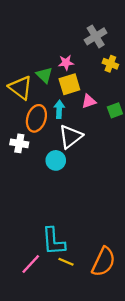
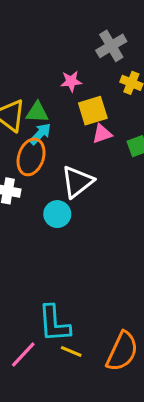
green triangle: (44, 75) -> (37, 112), moved, turned -42
yellow square: (69, 84) -> (93, 111), moved
cyan arrow: (59, 109) -> (40, 134), moved, turned 42

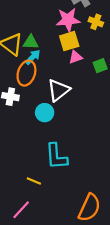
pink star: (71, 81) -> (68, 20), moved, size x1.6
cyan L-shape: (54, 324) -> (56, 156), moved
yellow line: (71, 351) -> (34, 181), moved

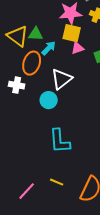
yellow square: (69, 41) -> (72, 33), turned 30
cyan arrow: (33, 57) -> (49, 48), moved
yellow line: (34, 181) -> (57, 182), moved

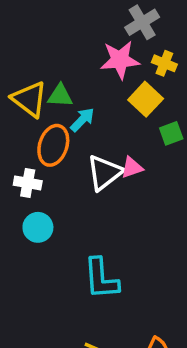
yellow square: (72, 33) -> (146, 99), moved, turned 30
pink triangle: (78, 48) -> (132, 168), moved
cyan circle: (49, 100) -> (38, 227), moved

